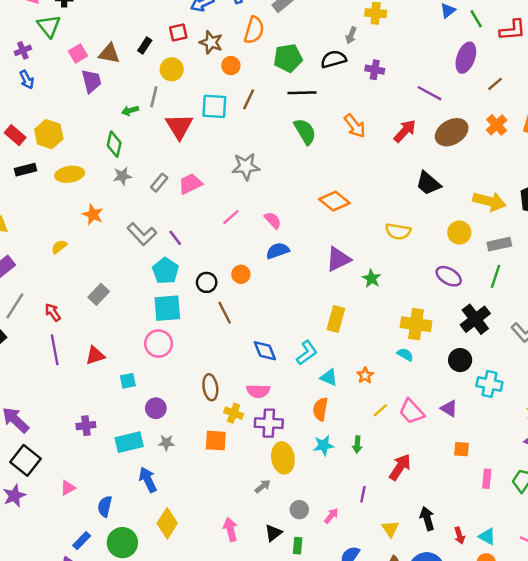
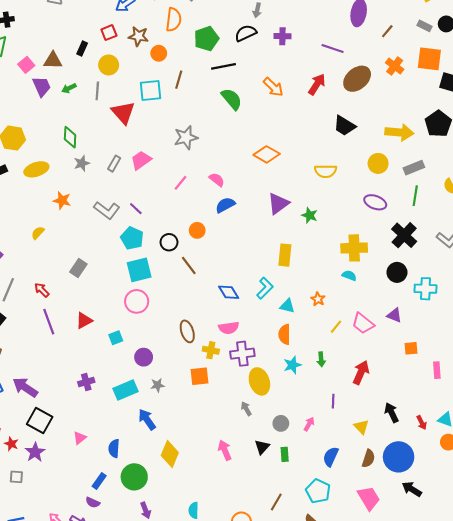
green arrow: (130, 111) -> (69, 88), moved
gray arrow: (263, 486) -> (246, 409), turned -72

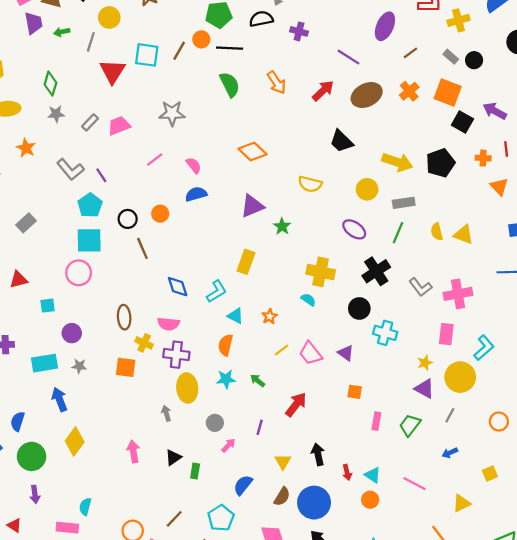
orange circle: (159, 53) -> (201, 39), moved
green arrow: (321, 359) -> (258, 381), turned 120
gray circle: (281, 423) -> (215, 423), moved

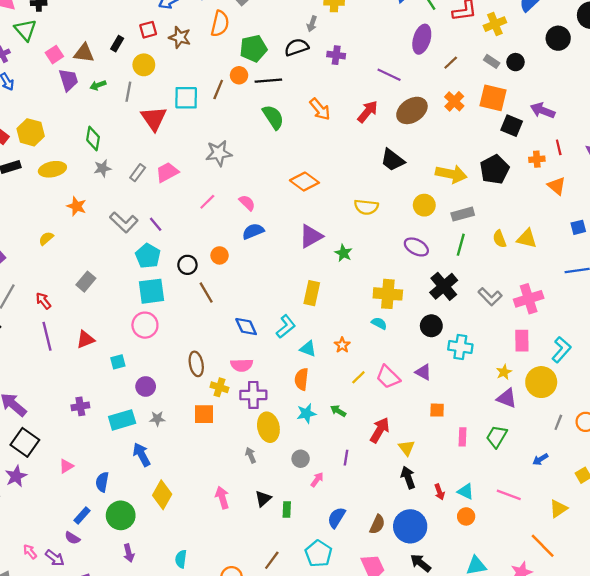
gray line: (450, 415) -> (558, 422), moved
yellow triangle: (283, 462) -> (407, 448), moved

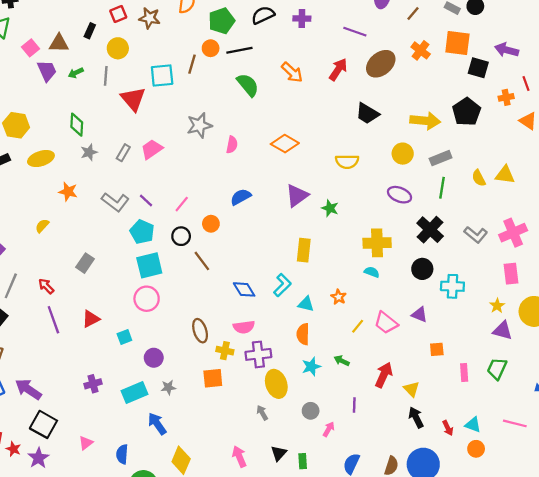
pink line: (207, 202) -> (182, 204), moved
pink semicircle: (247, 203) -> (232, 145), moved, turned 63

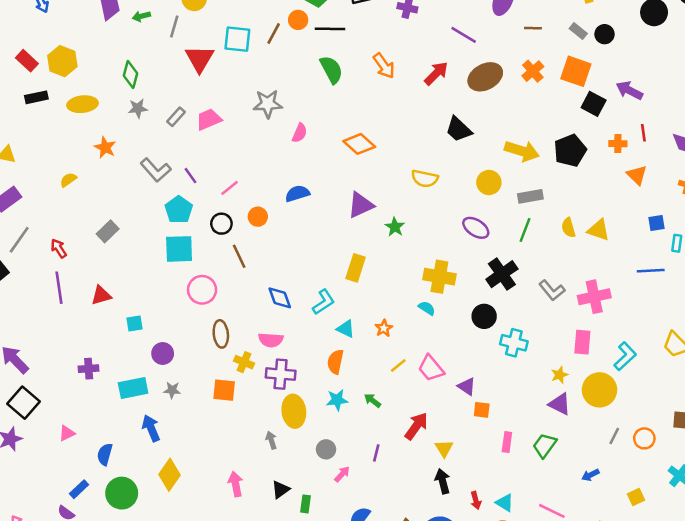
brown line: (413, 14) -> (533, 28), turned 40
pink circle: (147, 299) -> (202, 290), moved
purple triangle: (419, 314) -> (467, 386), moved

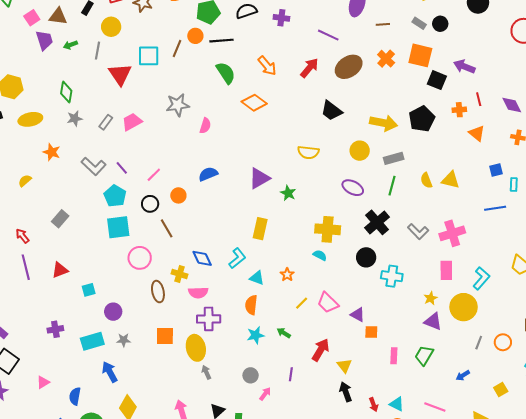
orange diamond: (359, 144) -> (254, 103), moved
yellow cross: (244, 362) -> (180, 274), moved
yellow ellipse: (294, 411) -> (196, 348), moved

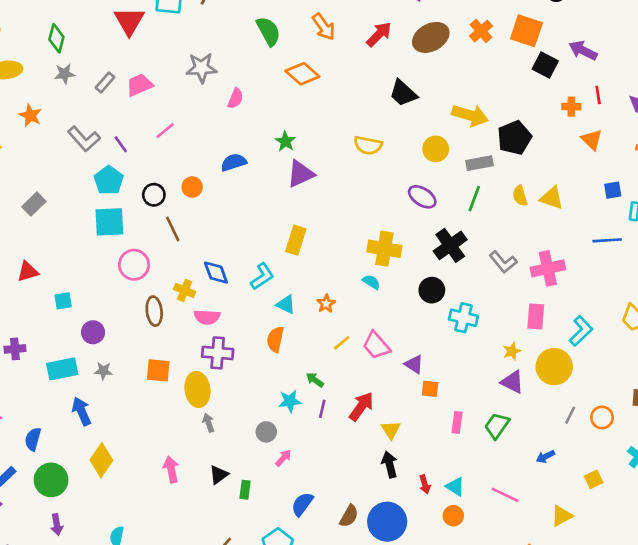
black pentagon: (422, 119) -> (514, 138), moved
pink line: (154, 175) -> (165, 131), moved
green star: (288, 193) -> (285, 141), moved
cyan star: (256, 335) -> (290, 401), moved
purple line: (291, 374) -> (322, 409), moved

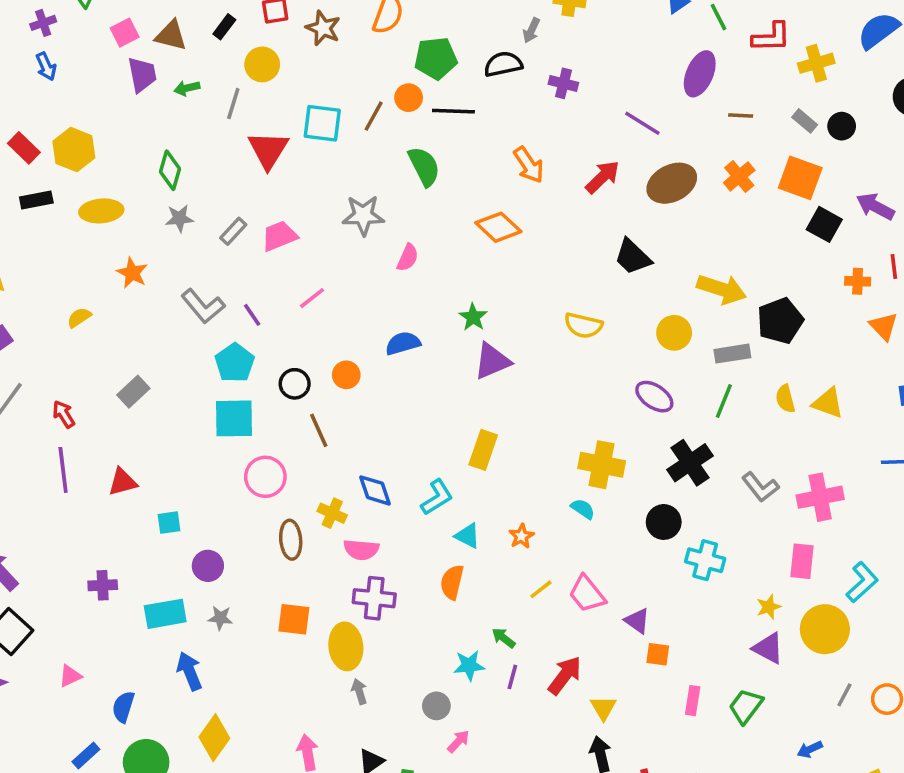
green semicircle: (268, 31) -> (424, 166), moved

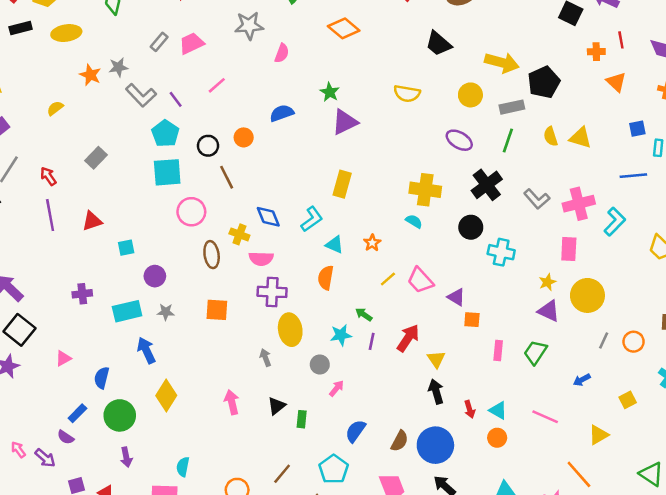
gray star: (179, 218) -> (118, 67), moved
cyan L-shape: (862, 582) -> (615, 222), moved
yellow ellipse: (346, 646) -> (290, 330), moved

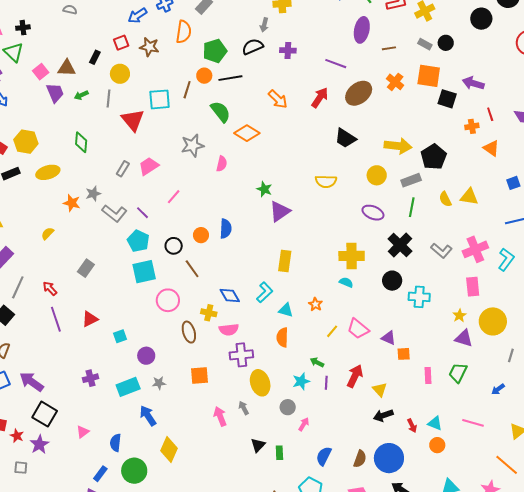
orange diamond: (344, 28) -> (247, 133), moved
blue semicircle: (282, 113) -> (226, 229), moved, turned 120
black arrow: (436, 392) -> (383, 415), turned -84
pink arrow: (232, 402) -> (220, 416), moved

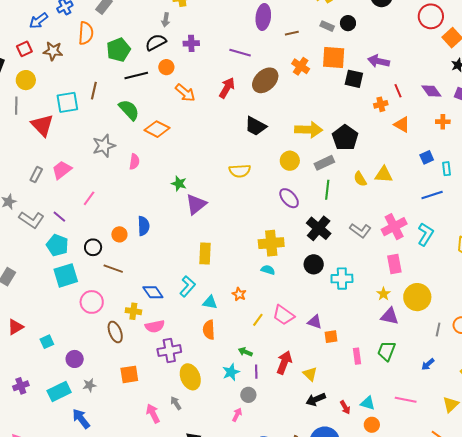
orange circle: (204, 76) -> (166, 67), moved
purple ellipse: (373, 213) -> (289, 198), turned 30
brown line: (192, 269) -> (113, 269), turned -30
gray circle: (288, 407) -> (248, 395), moved

